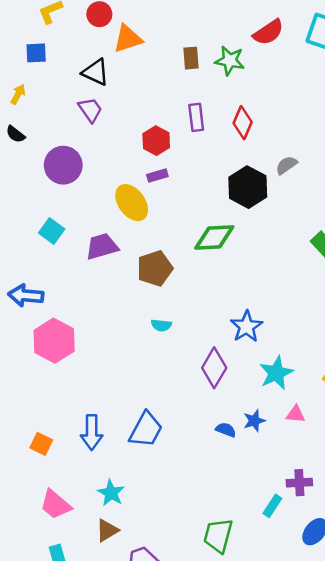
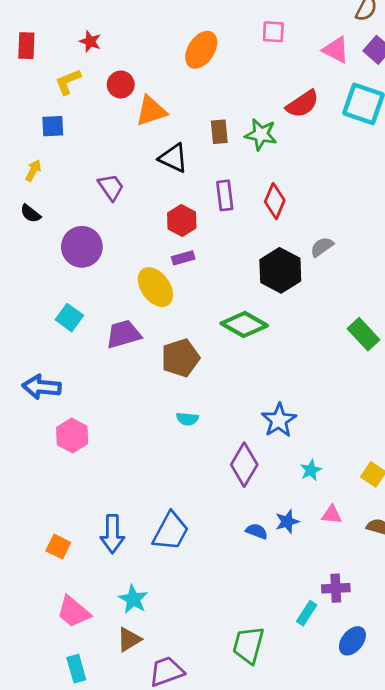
black triangle: (95, 72) -> (173, 158), moved
green diamond: (214, 237) -> (244, 325), turned 33
pink hexagon: (54, 341) -> (72, 436), size x0.7
cyan star: (276, 373) -> (311, 470), size x0.6

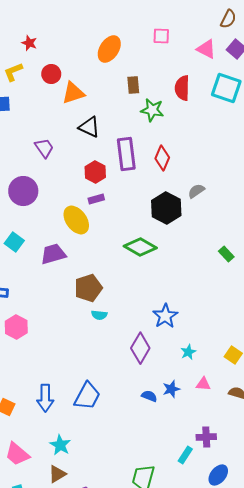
red semicircle: (302, 104) -> (182, 88), turned 125
brown rectangle: (219, 132) -> (133, 85), moved
purple rectangle: (225, 195) -> (126, 154), size x1.5
green rectangle: (364, 334) -> (226, 254), size x0.7
brown pentagon: (180, 358) -> (88, 288), moved

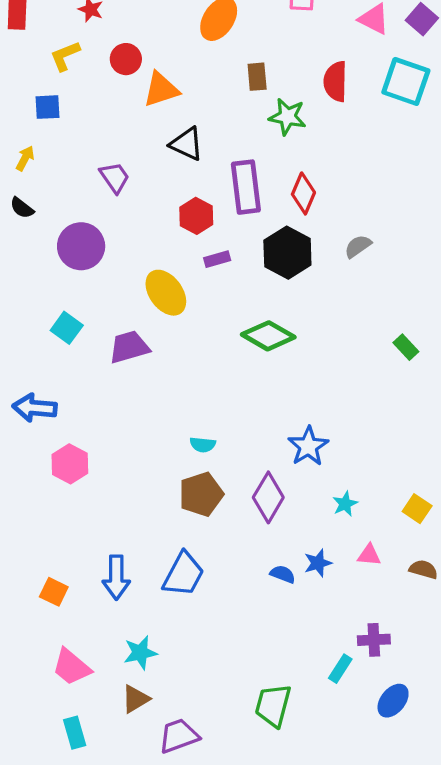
purple rectangle: (96, 199) -> (217, 259), moved
black hexagon: (166, 208) -> (287, 253), moved
brown pentagon: (88, 288) -> (201, 494), moved
cyan star: (60, 445) -> (140, 653), turned 30

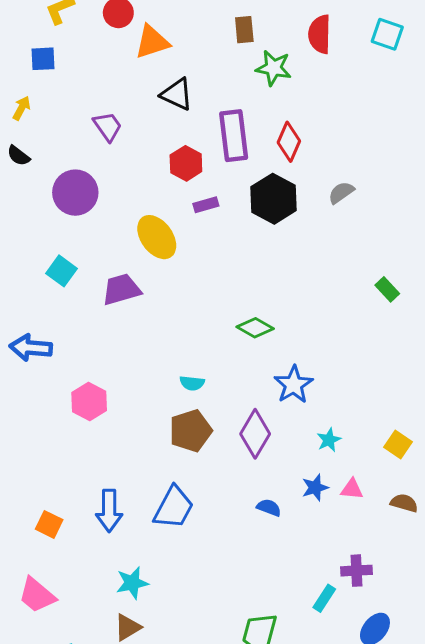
cyan square: (406, 81) -> (387, 34), size x0.7
green diamond: (268, 336) -> (255, 328), moved, size x0.7
pink hexagon: (70, 464) -> (89, 402), moved
blue star: (318, 563) -> (315, 488), moved
pink trapezoid: (71, 667) -> (37, 595), moved

